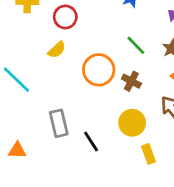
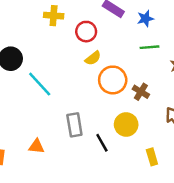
green line: (136, 45) -> (150, 47), moved, turned -54
yellow semicircle: (57, 50) -> (93, 58), moved
yellow circle: (132, 123) -> (126, 124), moved

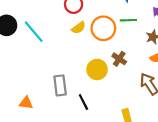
orange circle: (113, 80) -> (103, 28), moved
cyan line: (40, 84) -> (34, 32), moved
yellow circle: (126, 124) -> (97, 69), moved

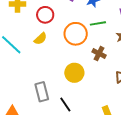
yellow semicircle: (79, 28) -> (40, 39), moved
brown cross: (119, 59) -> (99, 54), moved

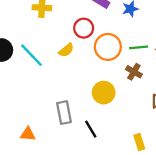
red circle: (45, 15) -> (84, 28), moved
green line: (98, 23) -> (139, 47), moved

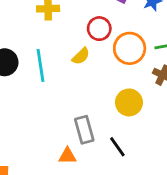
cyan line: (32, 55) -> (41, 65), turned 40
orange triangle: (28, 134) -> (67, 156), moved

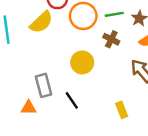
yellow semicircle: (81, 56) -> (41, 22), size x1.5

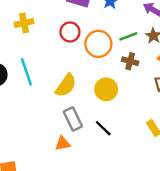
yellow semicircle: (41, 22) -> (66, 85), moved

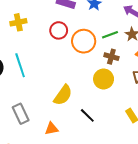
yellow semicircle: (66, 85) -> (63, 95), moved
yellow circle: (106, 89) -> (104, 79), moved
gray rectangle: (73, 119) -> (21, 114), moved

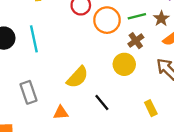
brown cross: (111, 57) -> (136, 41), turned 32

